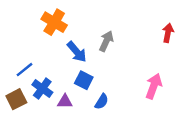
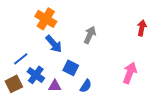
blue arrow: (77, 52) -> (54, 44), moved

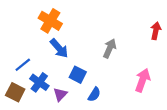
gray arrow: (90, 35) -> (110, 48), moved
brown square: (14, 84) -> (15, 92), turned -36
purple triangle: (55, 86) -> (60, 94), turned -48

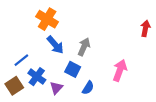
gray arrow: (110, 48) -> (84, 47), moved
pink arrow: (143, 80) -> (120, 70), moved
brown square: (15, 92) -> (14, 86), turned 30

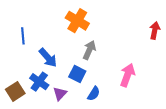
orange cross: (47, 19) -> (77, 21), moved
blue arrow: (55, 45) -> (48, 58), moved
blue line: (21, 60) -> (23, 36), moved, turned -56

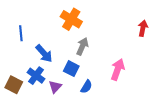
brown square: (15, 91) -> (14, 85), turned -30

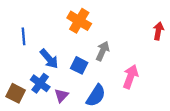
gray arrow: (82, 46) -> (103, 51), moved
blue square: (71, 69) -> (79, 65), moved
blue semicircle: (86, 87) -> (96, 96), size x1.5

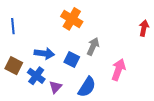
blue line: (23, 36) -> (13, 26), moved
blue arrow: (49, 59) -> (44, 53), turned -42
brown square: (16, 93) -> (14, 66), moved

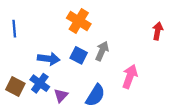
blue square: (72, 60) -> (79, 55), moved
brown square: (14, 66) -> (15, 87), moved

